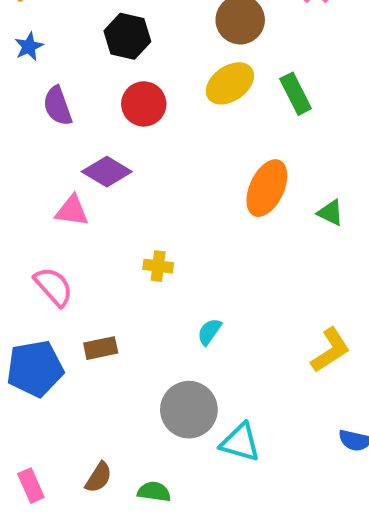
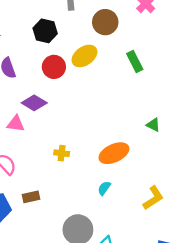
yellow ellipse: (230, 83) -> (84, 56), moved
orange ellipse: (267, 188) -> (114, 153), moved, turned 40
cyan semicircle: (209, 332) -> (104, 188), moved

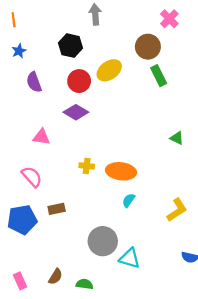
brown circle: (105, 22) -> (148, 47), moved
purple diamond: (34, 103) -> (76, 112), moved
orange ellipse: (114, 153) -> (121, 171), moved, turned 32

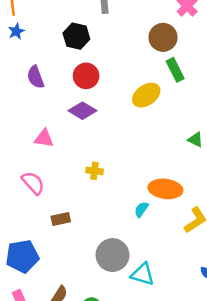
blue star: (19, 51) -> (16, 31), moved
yellow ellipse: (109, 70) -> (146, 95), moved
orange ellipse: (121, 171) -> (165, 189), moved
blue pentagon: (22, 220) -> (22, 256), moved

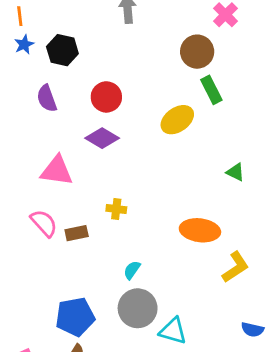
black hexagon: (76, 36) -> (62, 50), moved
pink triangle: (44, 138) -> (57, 171), size x1.4
cyan semicircle: (141, 209) -> (132, 270), moved
brown rectangle: (61, 219) -> (77, 233), moved
blue pentagon: (22, 256) -> (75, 317), moved

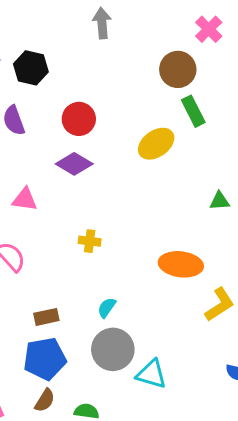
pink triangle: (57, 171) -> (25, 199), size x0.7
green triangle: (235, 172) -> (220, 201), turned -30
brown rectangle: (77, 233) -> (46, 317), moved

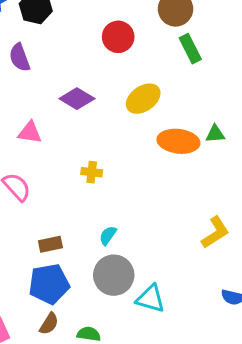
red circle: (79, 119) -> (118, 37), moved
yellow ellipse: (156, 144) -> (143, 99), moved
orange ellipse: (181, 264) -> (178, 141), moved

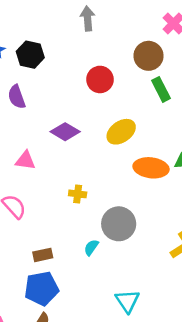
gray circle: (114, 275) -> (119, 224), moved
cyan triangle: (151, 299) -> (127, 301), turned 40

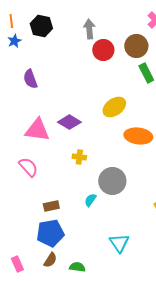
gray arrow: (88, 18) -> (89, 29), moved
black hexagon: (30, 55) -> (41, 26), moved
red circle: (100, 79) -> (103, 50), moved
purple diamond: (65, 132) -> (69, 122), moved
pink triangle: (25, 160) -> (37, 130), size x1.5

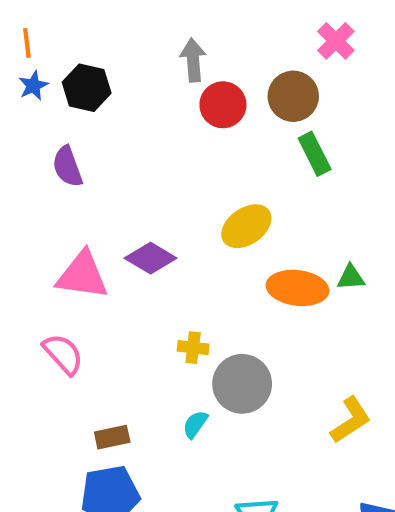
black hexagon: (41, 26) -> (87, 88), moved
yellow cross: (79, 157) -> (193, 348), moved

